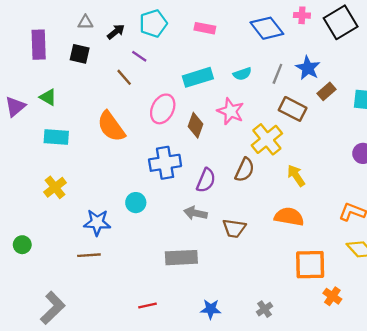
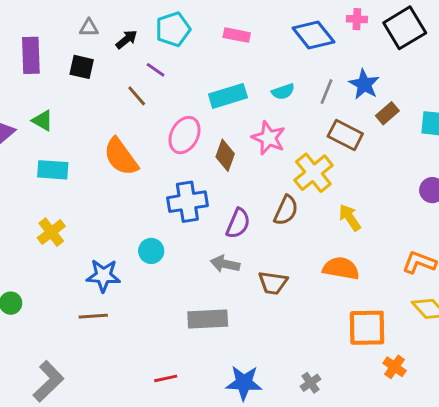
blue star: (211, 309) -> (244, 383), size x1.4

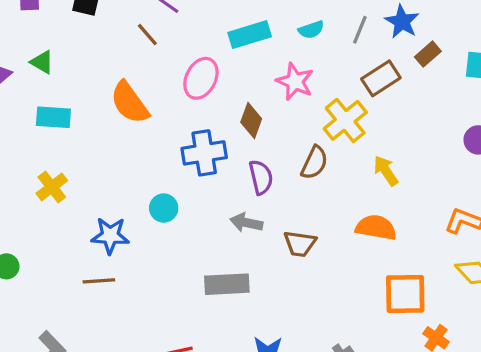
brown rectangle: (345, 135) -> (381, 78), turned -60
brown diamond: (225, 155) -> (251, 120), moved
purple semicircle: (238, 223) -> (261, 177), turned -36

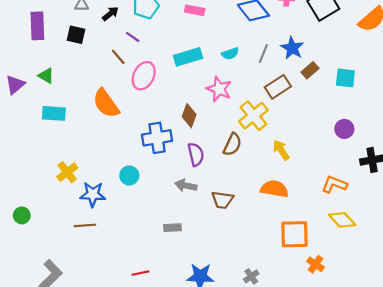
pink ellipse: (201, 78) -> (144, 76), moved
yellow cross: (52, 187) -> (67, 172), moved
gray rectangle: (227, 284) -> (173, 228), size x0.6

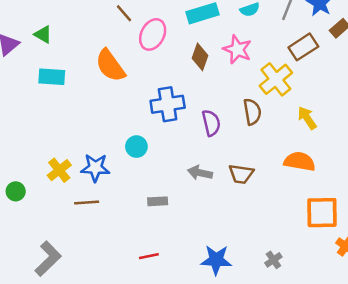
brown diamond: (189, 116) -> (200, 57), moved
brown semicircle: (232, 144) -> (252, 112), turned -35
yellow cross: (67, 172) -> (59, 170), moved
gray arrow: (186, 185) -> (200, 173), moved
gray rectangle: (173, 228) -> (158, 201), moved

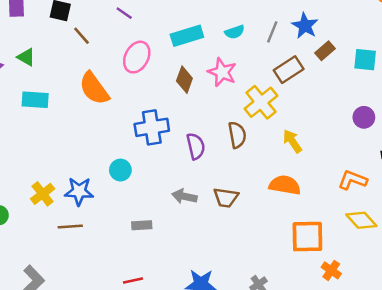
brown line: (124, 13) -> (82, 36), moved

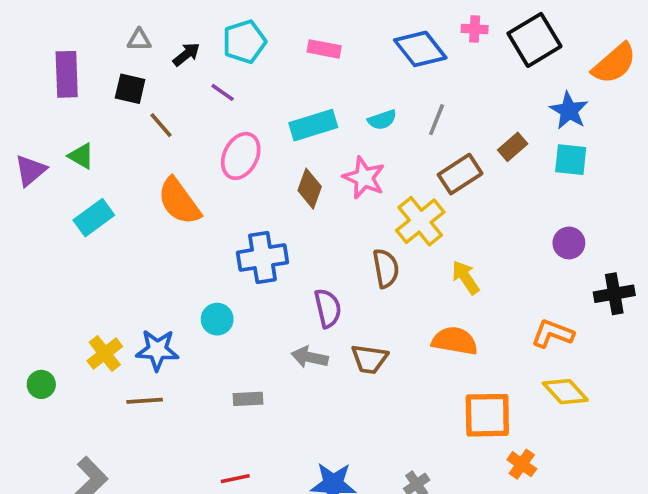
blue star: (305, 26) -> (569, 111), moved
cyan rectangle: (35, 100) -> (94, 218), turned -40
purple semicircle: (196, 146) -> (328, 308), moved

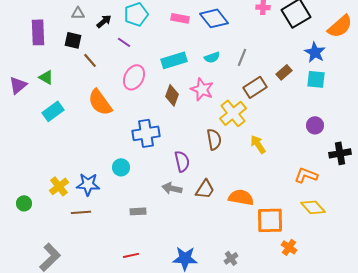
blue diamond: (420, 49) -> (214, 18), moved
orange semicircle: (455, 341) -> (241, 197), moved
brown trapezoid: (369, 359) -> (205, 189), turned -65

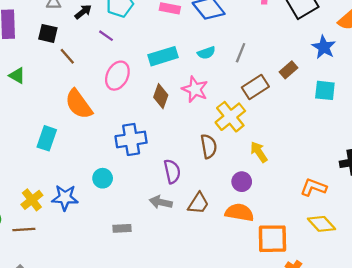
cyan square: (316, 79) -> (325, 90), moved
cyan rectangle: (53, 111) -> (47, 138), moved, turned -35
purple circle: (315, 125) -> (242, 182), moved
brown line: (81, 212) -> (24, 230), moved

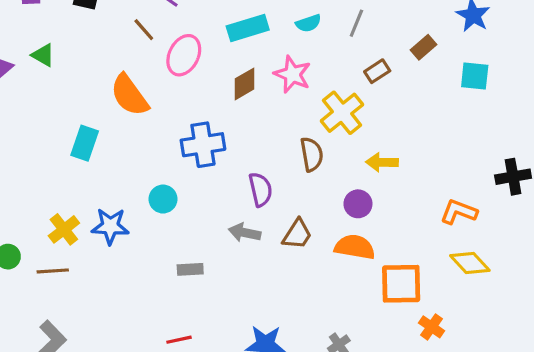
brown line: (67, 56) -> (144, 30), moved
brown rectangle: (255, 87) -> (377, 71), size x0.7
brown diamond: (161, 96) -> (245, 84), turned 40
yellow arrow: (259, 152) -> (382, 162), turned -55

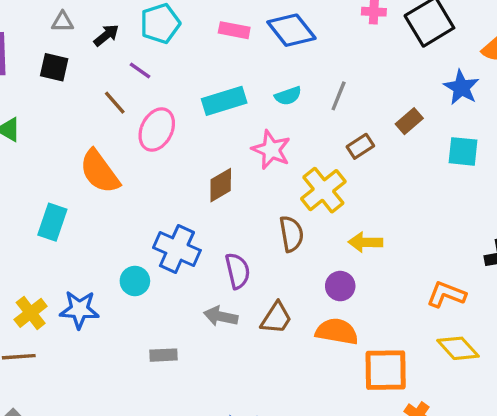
brown diamond: (245, 84) -> (221, 185), moved
blue cross: (203, 145) -> (177, 249), moved, turned 33

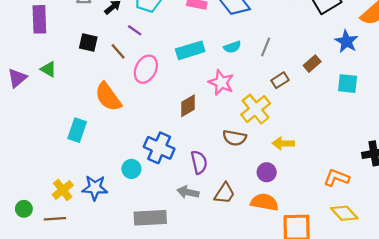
black square: (54, 67) -> (88, 43), moved
brown semicircle: (291, 234) -> (235, 138), turned 110
gray rectangle: (163, 355) -> (150, 218), size x1.8

